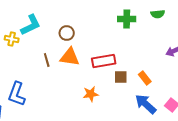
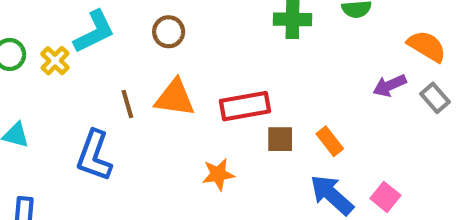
brown circle: (67, 33) -> (169, 32), moved
yellow cross: (12, 39) -> (55, 61), turned 32
blue L-shape: (17, 94) -> (94, 156), moved

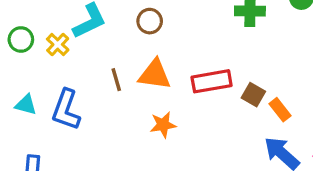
brown square: (280, 139) -> (253, 95), moved, turned 30
blue L-shape: (94, 156) -> (66, 110), moved
orange star: (218, 174) -> (163, 125), moved

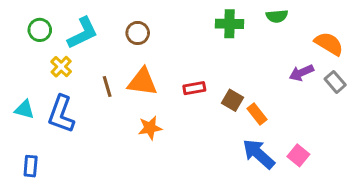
green circle: (21, 39) -> (40, 30), moved
yellow cross: (58, 44) -> (61, 67), moved
red rectangle: (212, 81) -> (194, 88), size x0.6

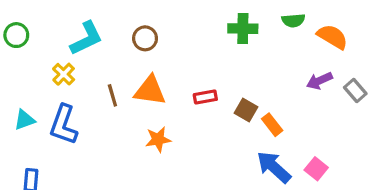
green circle: (40, 30) -> (16, 35), moved
orange semicircle: (329, 44) -> (332, 37), moved
cyan triangle: (24, 109) -> (24, 120), turned -35

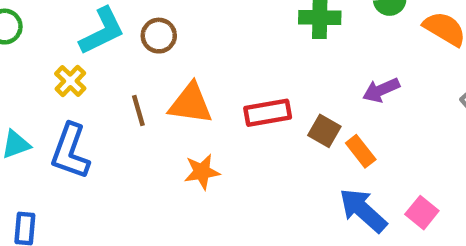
brown circle: (145, 38) -> (159, 36), moved
purple arrow: (319, 81) -> (381, 90), moved
red rectangle: (205, 97) -> (268, 113), size x1.4

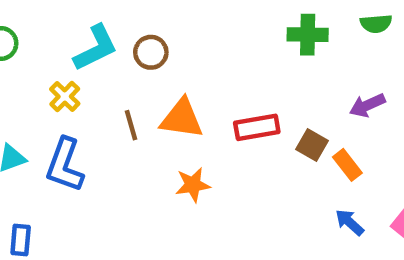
blue arrow: (363, 210) -> (350, 222), size x0.6

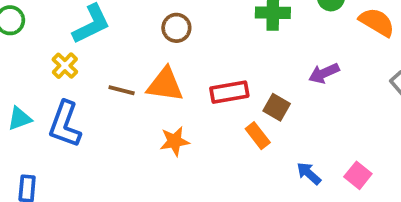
brown circle: (151, 52) -> (176, 28), moved
brown line: (131, 125) -> (122, 90), turned -60
orange rectangle: (347, 165) -> (258, 136), moved

